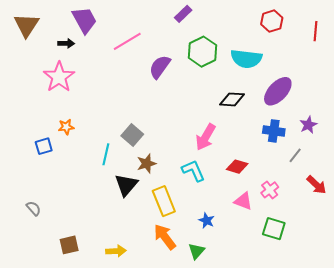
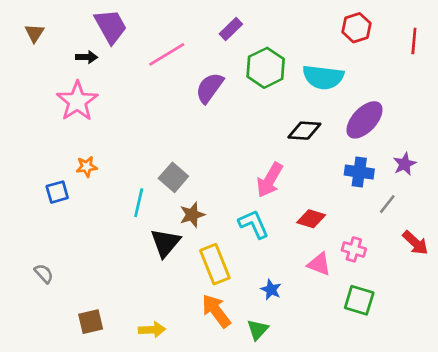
purple rectangle: (183, 14) -> (231, 29), moved
brown triangle: (26, 25) -> (34, 33), size x0.6
pink cross: (270, 190) -> (354, 249), turned -36

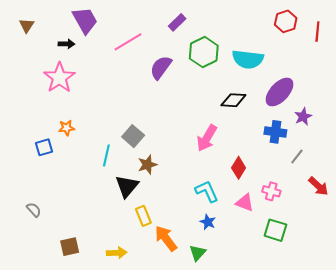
red hexagon: (356, 28) -> (286, 21), moved
purple star: (405, 164) -> (303, 117), moved
red diamond: (311, 219) -> (239, 168), turned -75
cyan L-shape: (254, 224) -> (207, 191), moved
yellow rectangle: (215, 264) -> (143, 216), moved, size x0.7

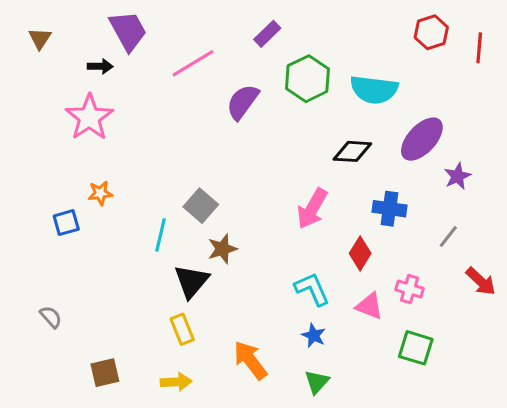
blue cross: (275, 132) -> (389, 209), moved
yellow rectangle: (143, 216) -> (182, 329), moved
green triangle: (198, 253) -> (317, 382), moved

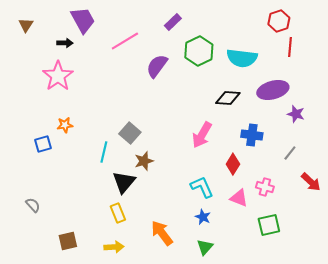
red line: (479, 48) -> (290, 47), moved
purple ellipse: (422, 139) -> (273, 90), turned 32
purple star: (458, 176) -> (296, 114), turned -30
green square: (416, 348) -> (269, 225), turned -30

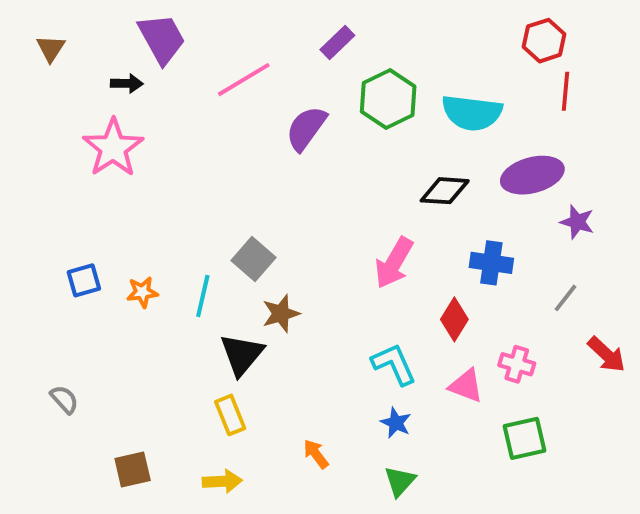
orange star: (65, 125) -> (142, 292), moved
orange arrow: (162, 233) -> (316, 454), size x0.6

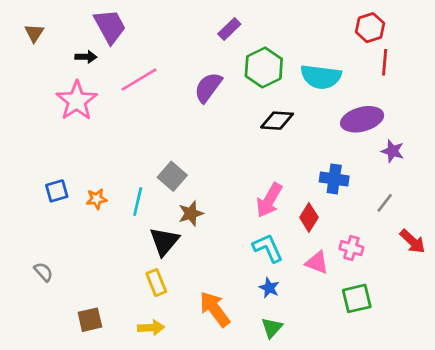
pink line: (244, 80) -> (139, 79), moved
black diamond: (445, 191) -> (277, 121), moved
pink arrow: (394, 263) -> (269, 200), moved
orange arrow: (316, 454) -> (215, 309), size x1.8

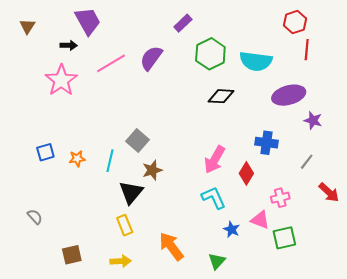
purple semicircle: (208, 87) -> (151, 58), moved
pink cross: (351, 248) -> (280, 198), turned -30
pink triangle: (317, 263) -> (260, 220), moved
blue star: (269, 288) -> (232, 229), moved

